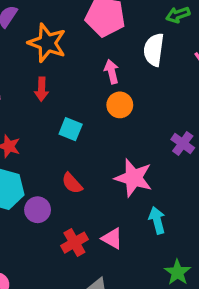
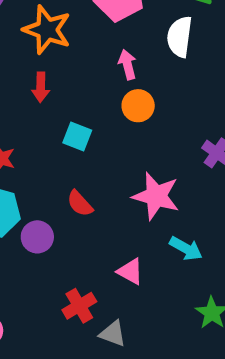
cyan arrow: (157, 220) -> (186, 248), turned 135
red cross: (74, 243) -> (79, 306), moved

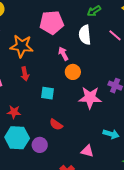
pink star: (156, 196) -> (90, 98), moved

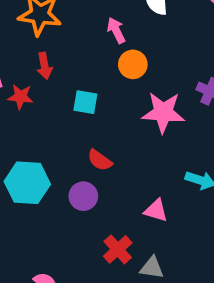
red star: (14, 112) -> (21, 97), moved
purple circle: (40, 145) -> (83, 196), moved

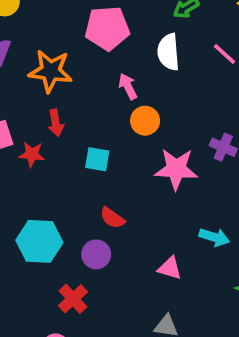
red cross: (118, 249) -> (73, 299), moved

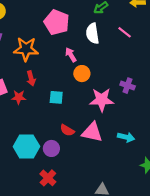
pink pentagon: (107, 28) -> (57, 22), turned 30
purple circle: (96, 254) -> (51, 148), moved
pink triangle: (170, 268) -> (92, 132), moved, size x1.5

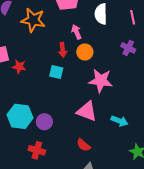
pink line: (125, 32) -> (133, 17), turned 32
red arrow: (31, 78) -> (63, 50), moved
purple cross: (128, 86) -> (128, 48), moved
red semicircle: (67, 130) -> (83, 145), moved
red cross: (48, 178) -> (37, 150), turned -35

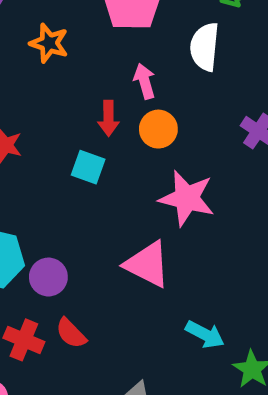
orange star: (33, 20) -> (49, 43), size x0.7
cyan arrow: (120, 121) -> (205, 334), moved
red semicircle: (83, 145) -> (71, 333), moved

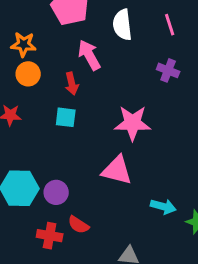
pink arrow: (145, 81) -> (89, 55), size x1.4
orange circle: (158, 129) -> (28, 74), moved

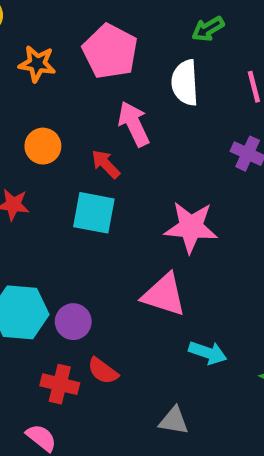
orange star: (23, 44) -> (37, 64), moved
red arrow: (72, 84) -> (106, 164), turned 145
cyan square: (66, 117) -> (94, 213), size x1.4
cyan arrow: (163, 207) -> (208, 353), moved

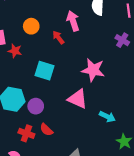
cyan square: (94, 213) -> (45, 71), moved
cyan arrow: (208, 353) -> (107, 117), moved

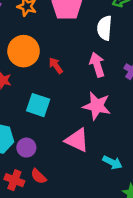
pink arrow: (73, 21) -> (97, 65), moved
orange circle: (31, 26) -> (24, 51), size x1.6

